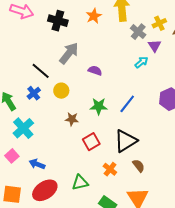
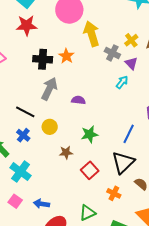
orange star: (94, 16) -> (66, 56), moved
black cross: (58, 21) -> (43, 59), moved
blue line: (127, 104) -> (129, 134), moved

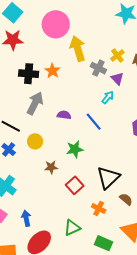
blue line: (129, 134) -> (94, 122), moved, turned -66
blue arrow: (41, 204) -> (26, 218), turned 70

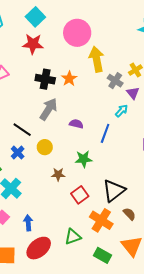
blue line: (94, 122) -> (105, 133), turned 54
orange cross: (99, 208) -> (101, 220), size x1.6

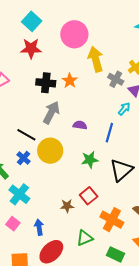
yellow circle: (45, 147) -> (50, 151), size x1.6
brown star: (58, 174) -> (67, 206), moved
black triangle: (114, 191) -> (121, 170), moved

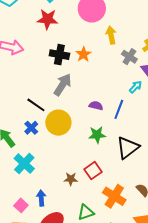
yellow arrow: (96, 59) -> (111, 35), size x0.7
purple semicircle: (80, 125) -> (96, 106), moved
pink square: (13, 224) -> (21, 205), moved

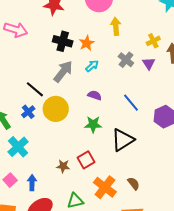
gray cross: (129, 57) -> (126, 60), moved
cyan arrow: (136, 87) -> (92, 66), moved
blue line: (119, 109) -> (131, 103), moved, turned -66
pink square: (21, 205) -> (10, 180), moved

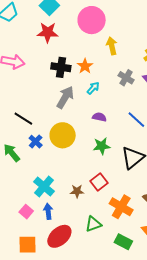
black line: (35, 89) -> (23, 119), moved
cyan cross: (18, 147) -> (44, 186), moved

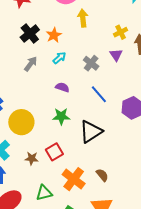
black cross: (61, 67) -> (30, 34), turned 36
gray cross: (126, 78) -> (91, 63), moved
gray arrow: (65, 97) -> (31, 64), size x0.7
yellow circle: (63, 135) -> (21, 122), moved

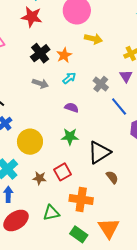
yellow arrow: (83, 18) -> (93, 39), turned 108
gray arrow: (31, 64) -> (40, 83), turned 70
blue line: (99, 94) -> (119, 107), moved
brown semicircle: (102, 175) -> (112, 177), moved
orange cross: (74, 179) -> (81, 199), turned -30

